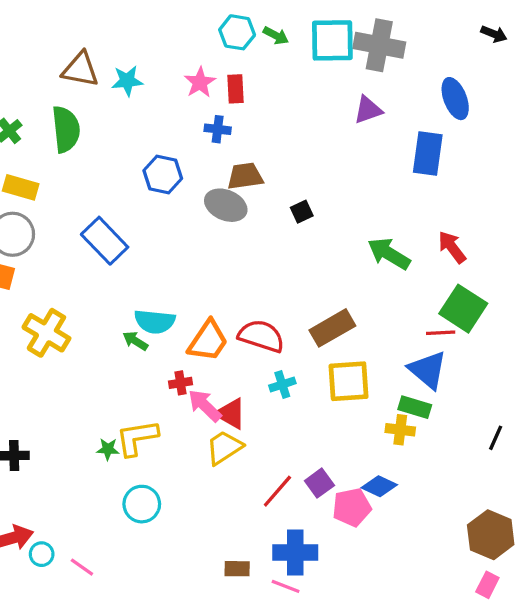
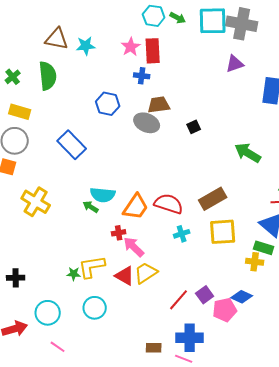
red rectangle: (235, 89) -> (153, 51), size x1.4
red triangle: (231, 414) -> (125, 276), moved
cyan circle: (42, 554) -> (48, 313), moved, size x1.6

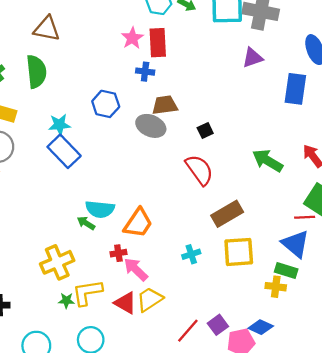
cyan star: (86, 46) -> (59, 125), moved
yellow cross: (36, 202) -> (57, 262), moved, turned 36
red semicircle: (169, 204) -> (199, 170), moved, turned 36

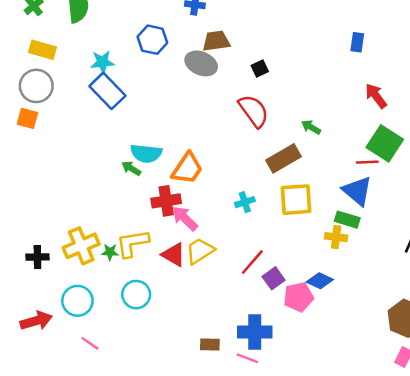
blue rectangle: (295, 89) -> (357, 42), moved, size x0.6
green arrow: (268, 161) -> (311, 127), moved, size x0.6
red cross: (118, 253) -> (166, 201), size x1.6
yellow cross: (57, 262) -> (81, 246), moved
red line: (188, 331) -> (252, 262), moved

